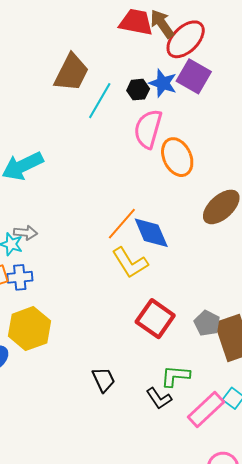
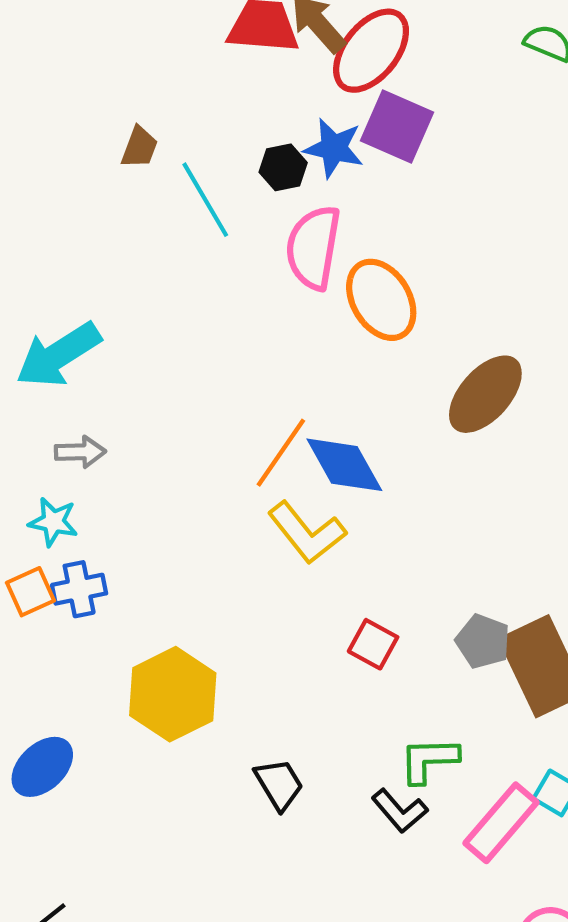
brown trapezoid: (71, 73) -> (139, 147), size x0.5
cyan line: (100, 101) -> (205, 200), turned -54
gray arrow: (25, 233) -> (80, 452), moved
red square: (155, 319) -> (373, 644), size x0.6
yellow hexagon: (29, 329) -> (173, 694), moved

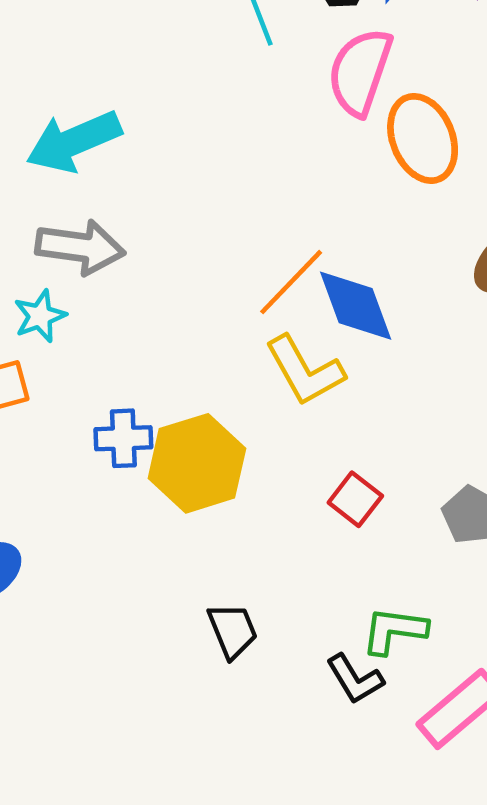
gray arrow: (80, 452) -> (80, 247), size x1.6
cyan star: (53, 522) -> (40, 316), turned 30
blue cross: (79, 589) -> (123, 438), moved
yellow hexagon: (173, 694) -> (197, 463), moved

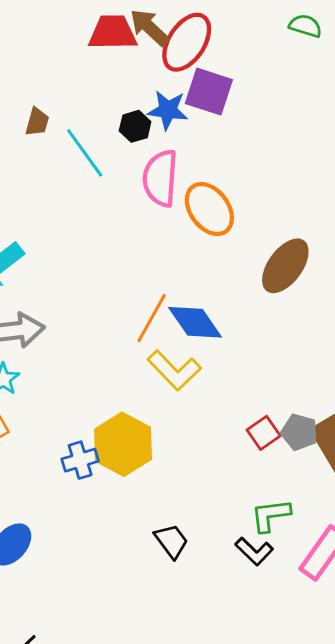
blue cross: (123, 438) -> (80, 460), moved
red square: (355, 499) -> (264, 433), moved, turned 32

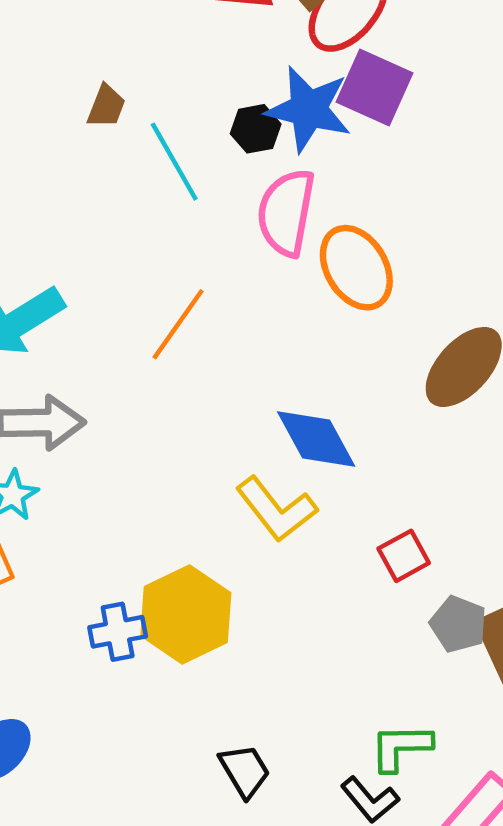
blue star: (168, 110) -> (308, 109), size x1.4
orange line: (152, 318) -> (178, 324), moved
red square: (264, 433) -> (404, 556), moved

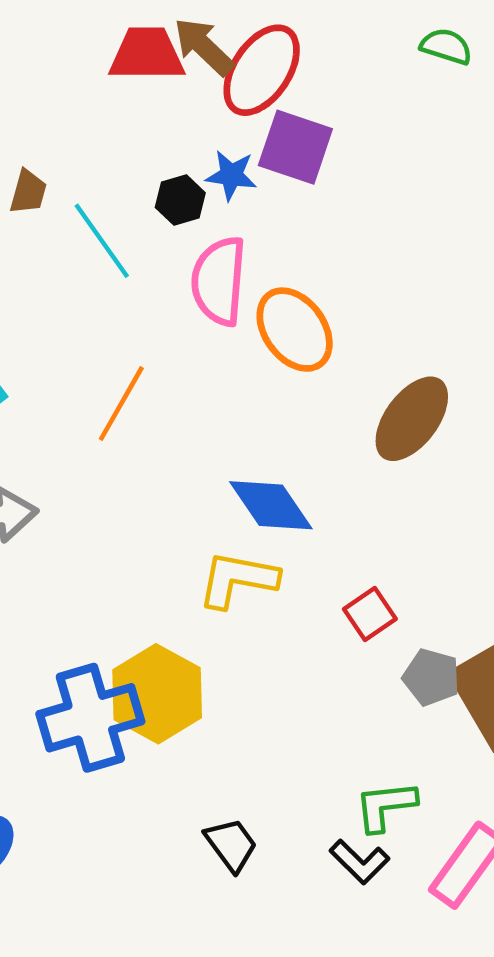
blue star: (308, 109) -> (231, 175), size x0.6
yellow L-shape: (276, 509) -> (238, 579), turned 144
blue cross: (118, 632) -> (90, 718), size x1.8

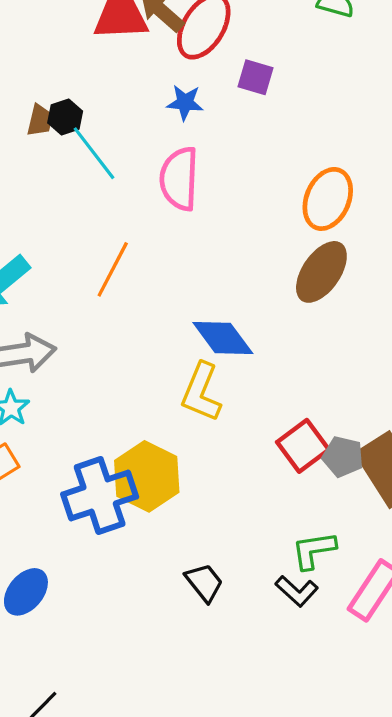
purple square: (295, 147) -> (255, 77), moved, size x0.7
black hexagon: (180, 200) -> (65, 117), moved
orange ellipse: (295, 330) -> (328, 199), moved, turned 62
yellow L-shape: (238, 579) -> (201, 392), turned -76
red square: (370, 614) -> (303, 446), moved, size x1.4

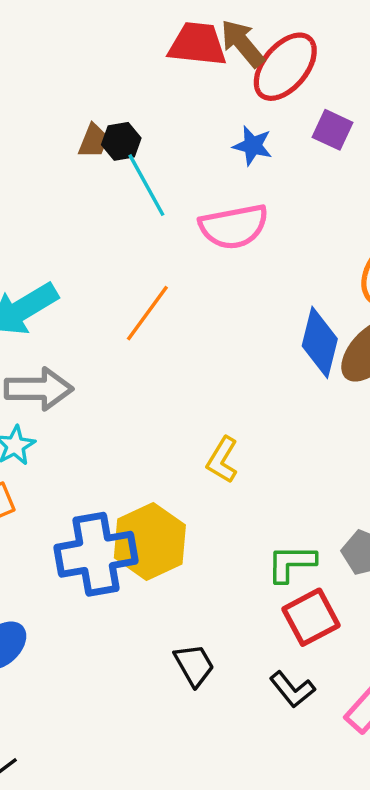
pink semicircle: (179, 179) -> (234, 227), turned -112
blue diamond: (223, 338) -> (320, 342), moved, turned 42
yellow L-shape: (201, 392) -> (222, 460), size x0.7
red square: (303, 446) -> (311, 617), moved
green L-shape: (314, 550) -> (291, 563), moved

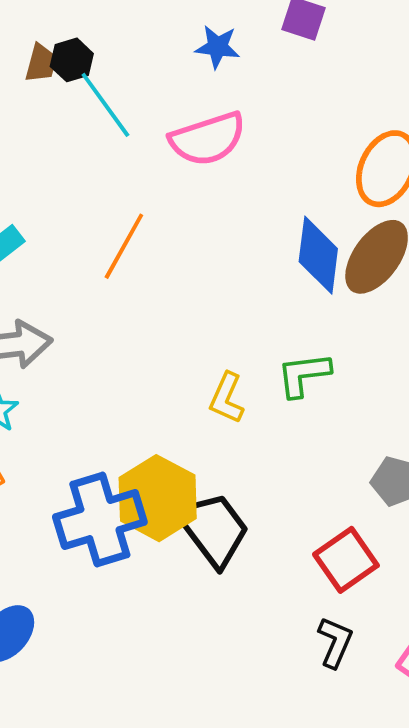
green L-shape: (291, 563) -> (304, 375), moved
black trapezoid: (194, 665) -> (213, 529), moved, size x1.6
black L-shape: (292, 689) -> (335, 642), turned -111

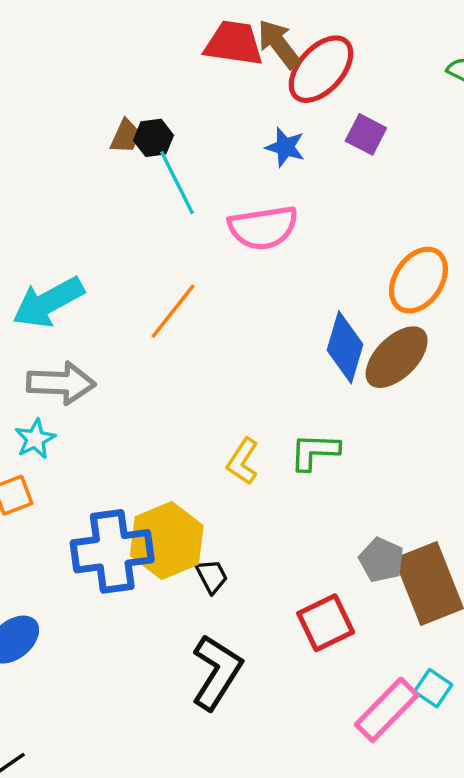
black trapezoid: (213, 529) -> (212, 576), size x0.5
black L-shape: (335, 642) -> (217, 672), moved, size x1.6

